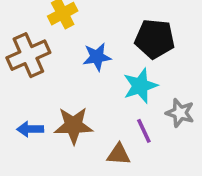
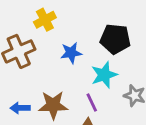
purple line: (144, 131) -> (92, 102), moved

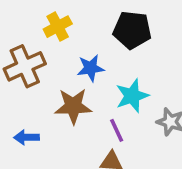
black pentagon: (115, 39) -> (132, 30), moved
brown star: (53, 105) -> (73, 106), moved

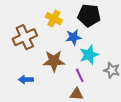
yellow cross: (58, 27) -> (54, 19), moved, turned -35
blue star: (91, 68) -> (73, 37), moved

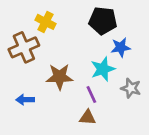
yellow cross: (54, 19) -> (46, 22), moved
blue star: (73, 37) -> (121, 47), moved

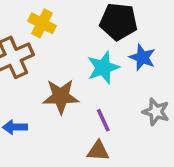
blue star: (121, 47) -> (142, 57), turned 30
cyan star: (103, 69) -> (103, 68), moved

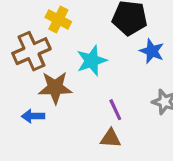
cyan star: (103, 68) -> (92, 61), moved
brown star: (61, 96) -> (55, 88), moved

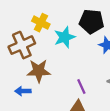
cyan star: (92, 61) -> (65, 37), moved

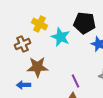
cyan star: (65, 37) -> (60, 37), turned -30
brown cross: (22, 45) -> (22, 44), size x0.7

